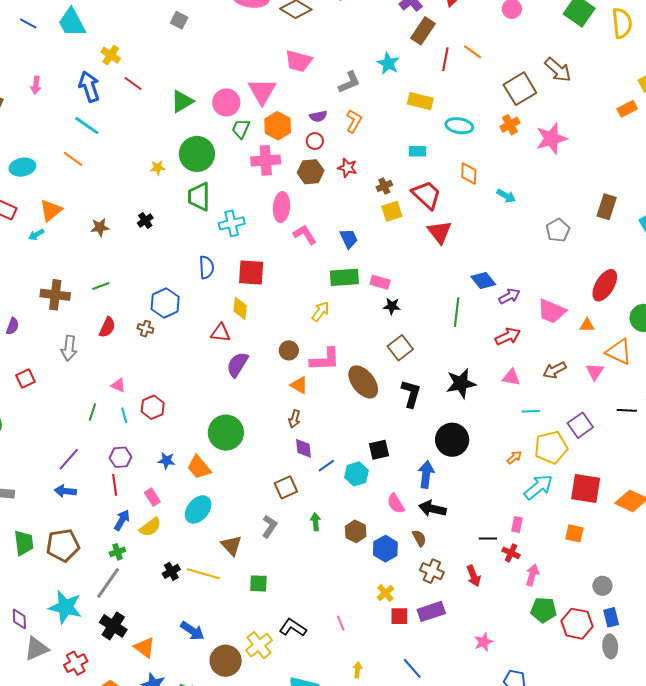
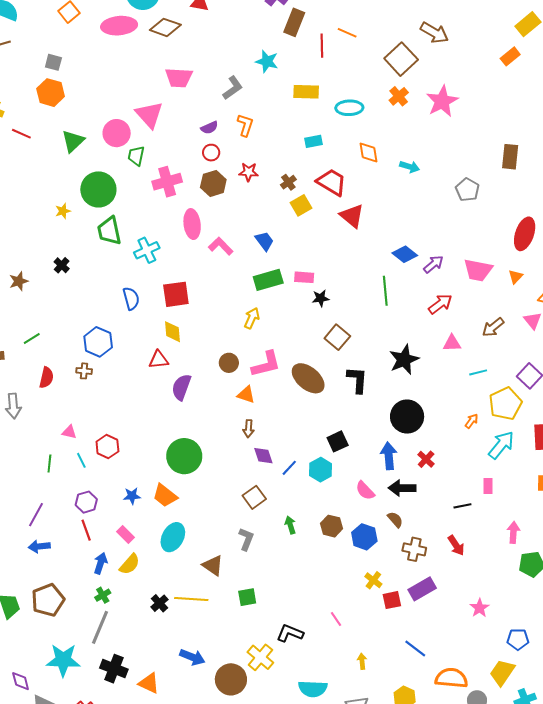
orange hexagon: (278, 126) -> (51, 93), moved
orange triangle: (587, 325) -> (516, 277), turned -35
red cross: (511, 553) -> (426, 459), moved, turned 30

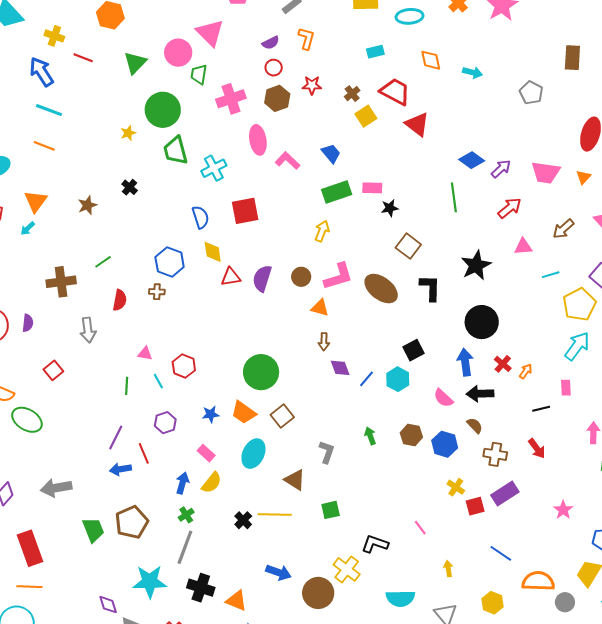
yellow diamond: (173, 332) -> (213, 252), moved
purple semicircle: (181, 387) -> (262, 278), moved
orange arrow: (472, 421) -> (526, 371), moved
brown square: (254, 497) -> (282, 416), moved
red line: (86, 530) -> (144, 453), moved

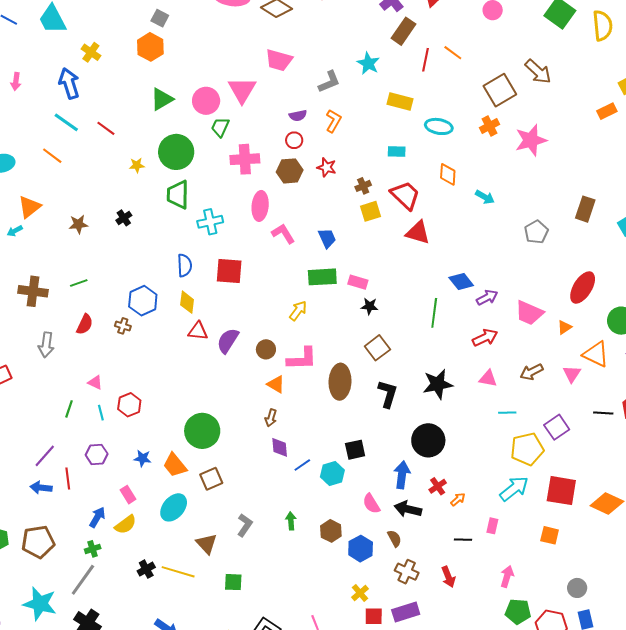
red line: (83, 58) -> (106, 128), moved
red triangle: (417, 124) -> (418, 233), turned -36
brown ellipse: (381, 289) -> (340, 382), turned 40

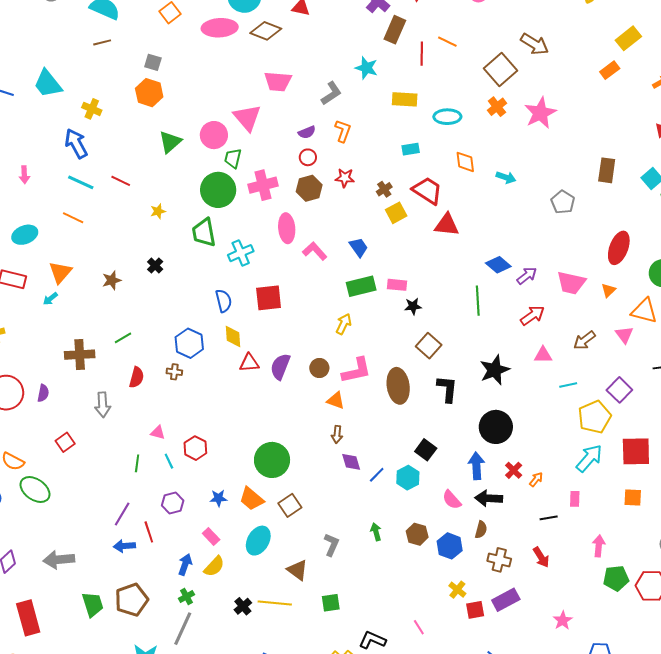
pink arrow: (16, 81) -> (24, 175), moved
green circle: (176, 152) -> (218, 190), moved
black square: (355, 450) -> (426, 450), turned -30
brown semicircle: (394, 538) -> (481, 530), turned 54

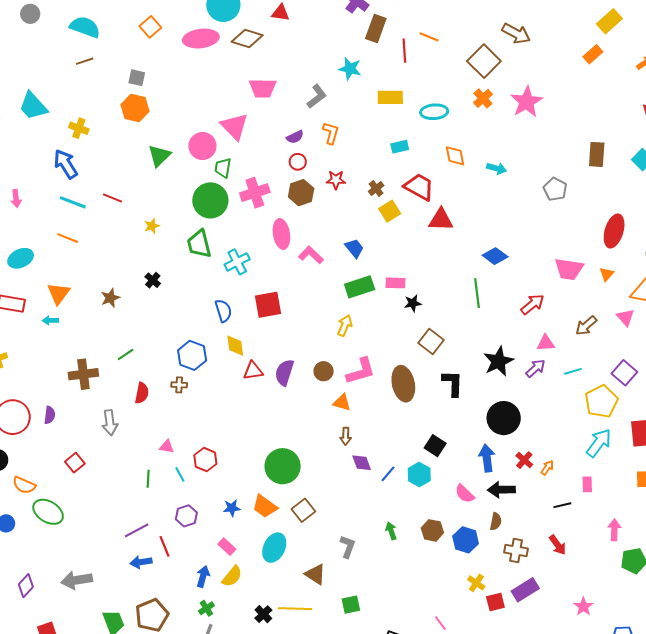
purple arrow: (527, 276) -> (535, 368), moved
cyan arrow: (50, 299) -> (50, 320), turned 42
purple line: (122, 514) -> (137, 530), turned 35

